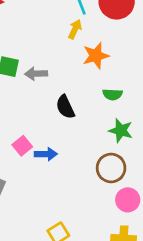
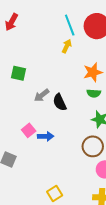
orange star: (96, 56) -> (93, 72), moved
gray arrow: (36, 74) -> (42, 95), moved, turned -35

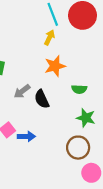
orange star: (93, 72) -> (55, 66), moved

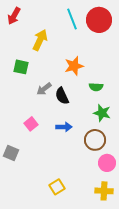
yellow arrow: (49, 37) -> (40, 40), moved, size x1.5
blue arrow: (26, 137) -> (64, 127), moved

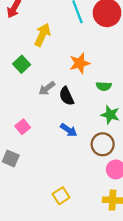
green square: (21, 67) -> (22, 64), turned 35
pink square: (31, 124) -> (23, 127), moved
blue arrow: (64, 127) -> (69, 130), turned 35

